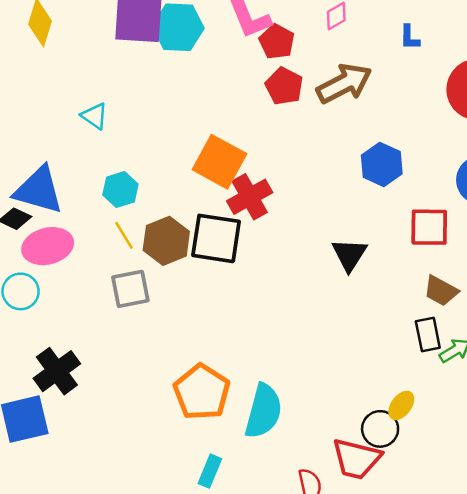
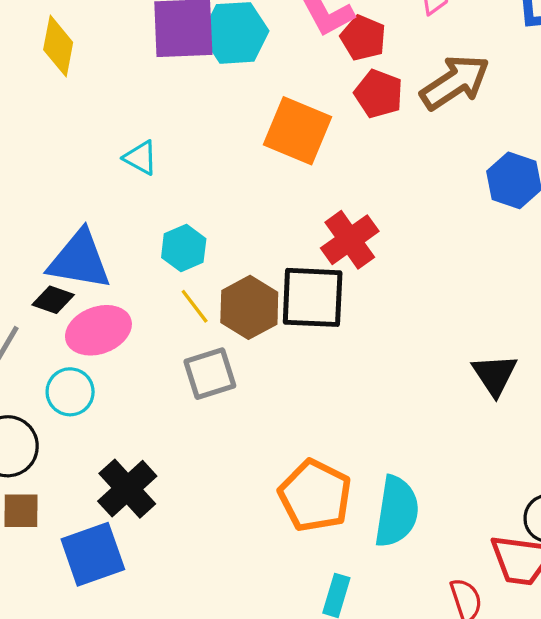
orange square: (219, 162) -> (297, 131), moved
black triangle: (349, 255) -> (495, 375), moved

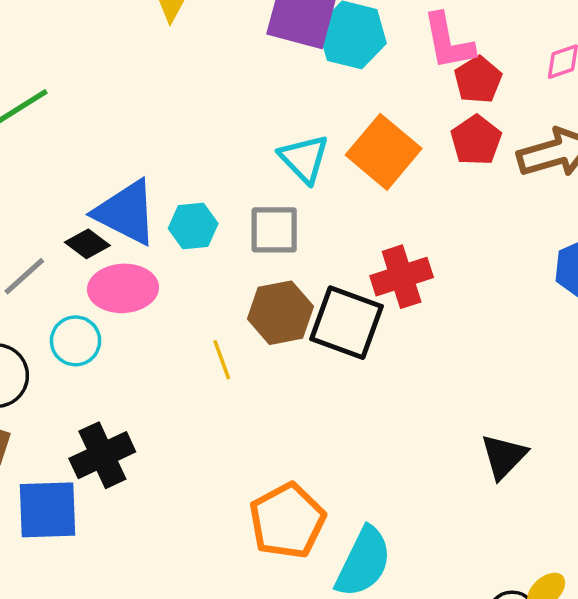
cyan triangle: (141, 158) -> (304, 159), moved, size x1.4
cyan hexagon: (184, 248) -> (193, 226), moved
yellow line: (195, 306) -> (222, 360), moved
gray square: (210, 374) -> (274, 230), moved

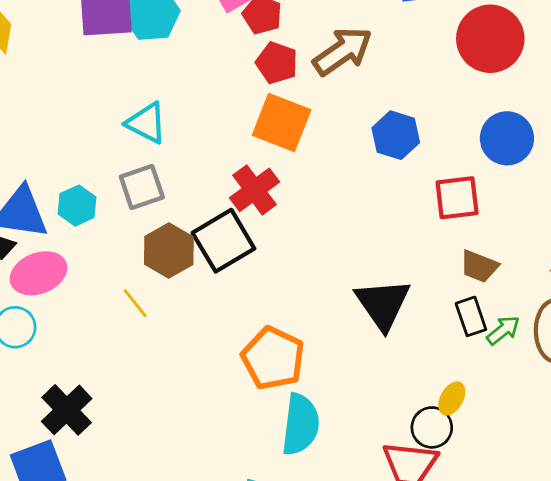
orange square: (384, 152) -> (282, 122), moved
black square: (347, 323) -> (223, 241), turned -32
black triangle: (504, 456) -> (383, 304), size x1.4
orange pentagon: (287, 521) -> (273, 358), moved

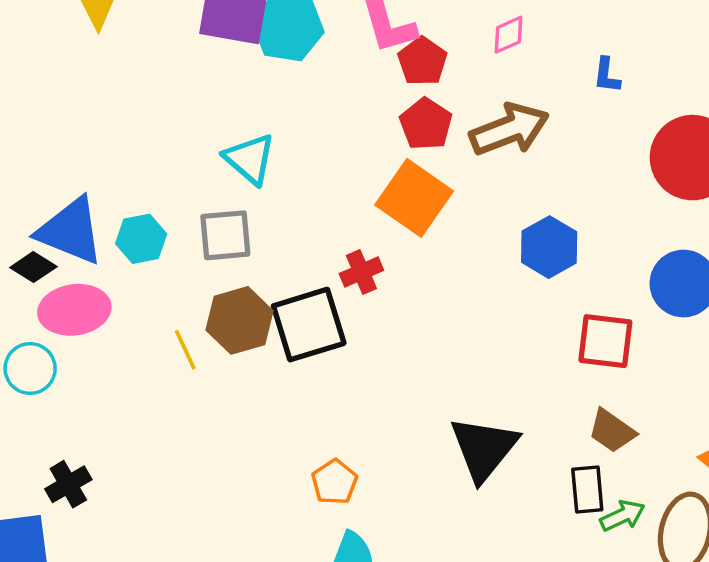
red cross: (254, 190) -> (361, 272), size x0.7
yellow line: (135, 303) -> (185, 350), moved
orange pentagon: (273, 358) -> (334, 482), size x0.6
black cross: (67, 410) -> (68, 484), size x0.7

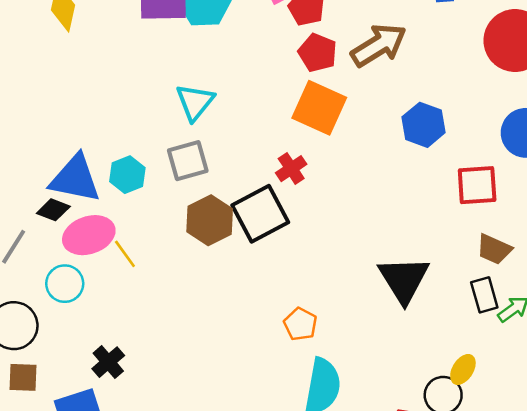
cyan triangle: (250, 159) -> (195, 102), turned 39
yellow line: (185, 350) -> (125, 254), moved

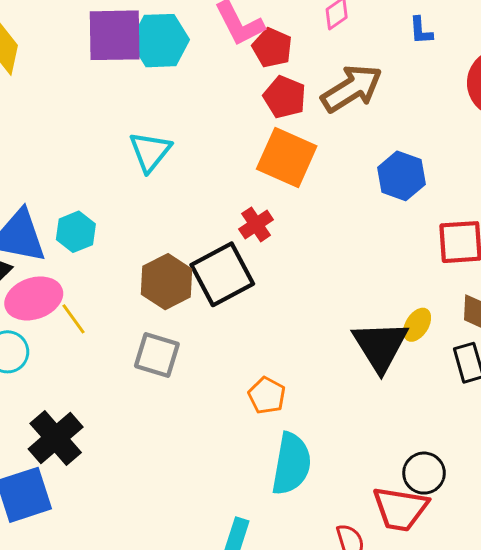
gray square: (188, 161) -> (157, 355), moved, turned 33
black cross: (108, 362) -> (56, 438), size x1.5
yellow ellipse: (463, 369) -> (417, 325), moved

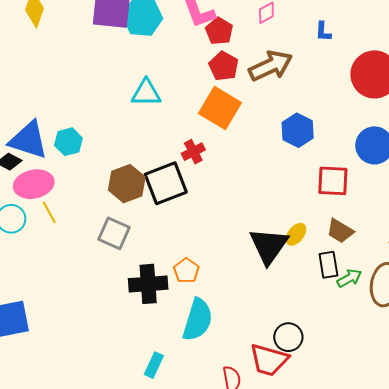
cyan triangle: (150, 152) -> (146, 93), moved, turned 44
yellow line: (74, 319) -> (49, 212), moved
black cross: (56, 438) -> (148, 284), moved, turned 30

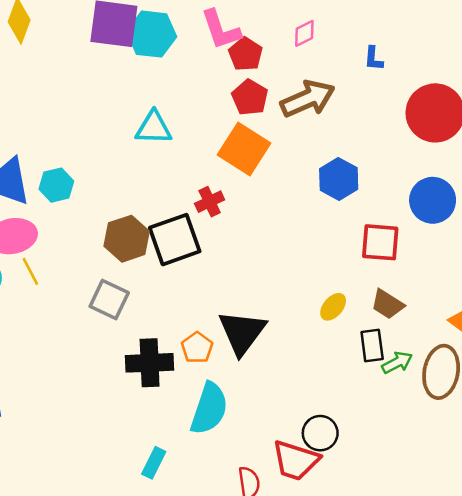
black triangle: (269, 246) -> (242, 332), moved

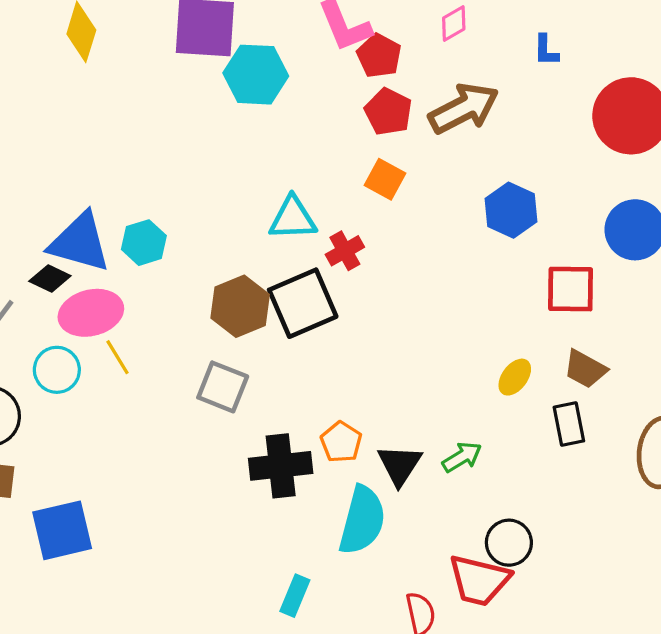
cyan hexagon: (152, 34) -> (256, 75), moved
cyan triangle: (154, 128) -> (293, 218), moved
orange square: (244, 149) -> (385, 179), size x0.6
black triangle: (242, 332) -> (400, 465), moved, size x0.7
green arrow: (397, 363) -> (462, 457), moved

